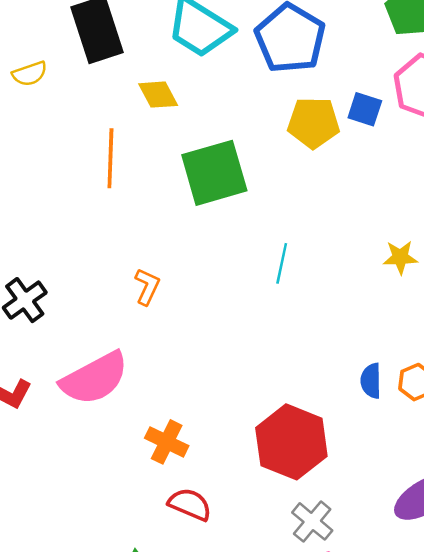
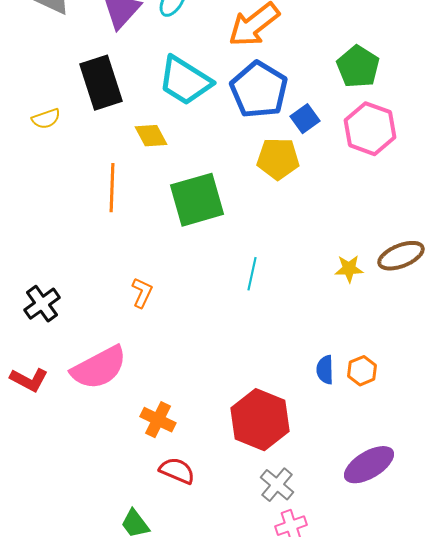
blue square: (365, 109) -> (305, 119), moved, turned 36

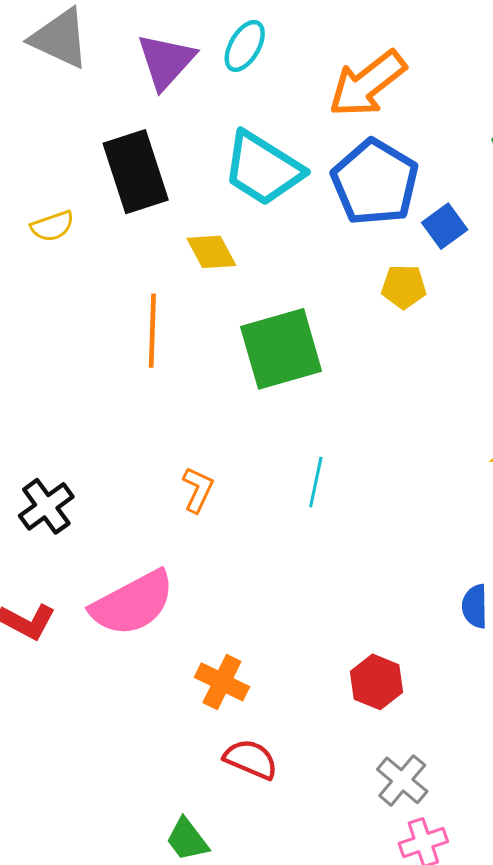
yellow pentagon: (278, 159) -> (404, 287), size x0.7
cyan line: (252, 274) -> (316, 482), moved
red hexagon: (260, 420) -> (376, 682), size x0.6

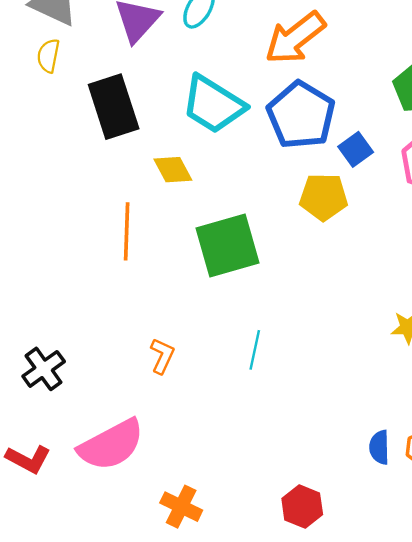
yellow semicircle: (52, 226) -> (48, 56), moved, turned 120
yellow pentagon: (404, 287) -> (324, 197), size x1.4

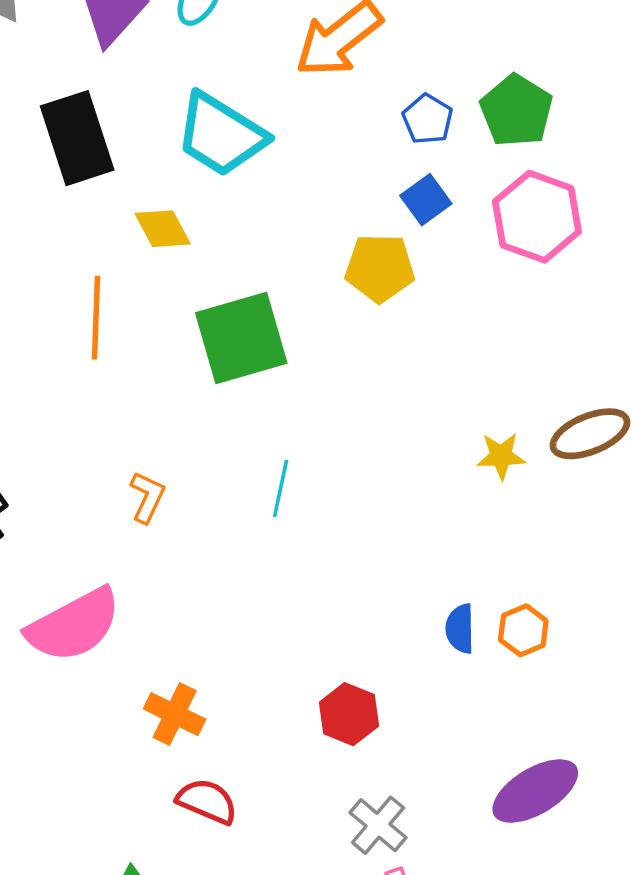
blue pentagon: (301, 115) -> (428, 119), moved, size x0.5

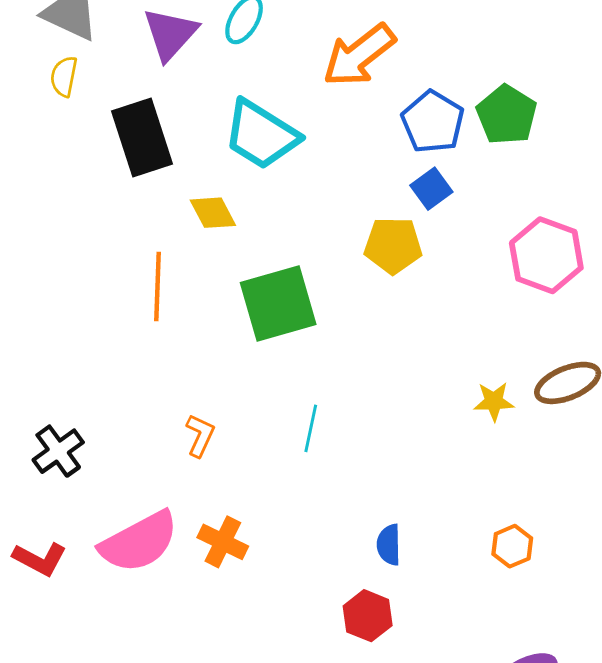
blue pentagon: (428, 119) -> (433, 122), size x1.5
pink hexagon: (537, 217) -> (546, 255), moved
blue semicircle: (460, 629) -> (389, 545), moved
orange cross: (175, 714) -> (223, 542), moved

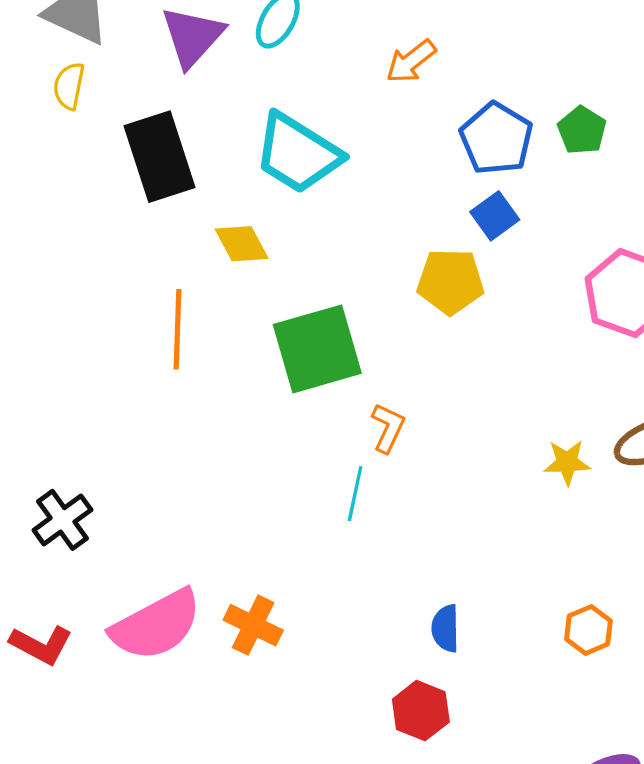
orange arrow: (359, 55) -> (411, 61), size x0.6
green pentagon: (507, 115) -> (582, 130), size x0.7
orange L-shape: (200, 435) -> (388, 428), moved

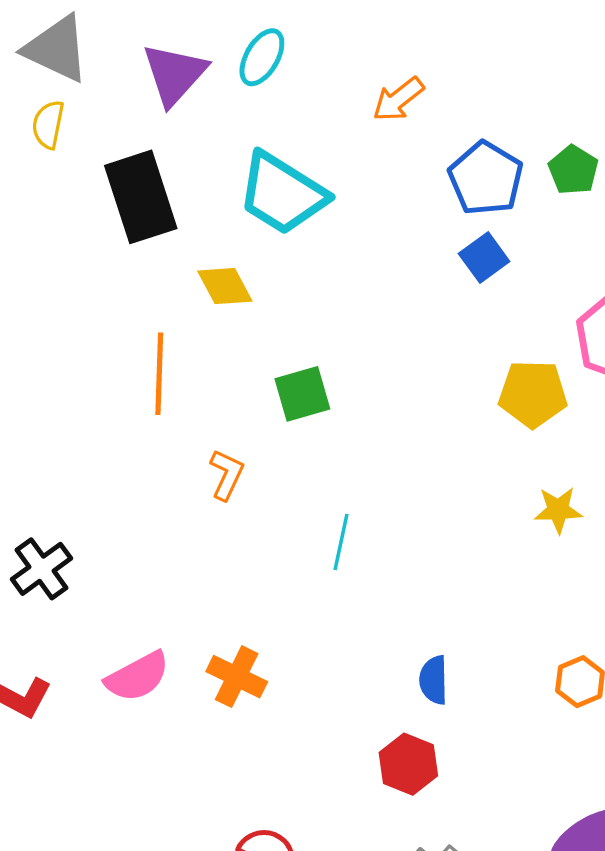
yellow pentagon: (450, 282) -> (533, 394), moved
green square: (317, 349) -> (302, 394), size x0.6
orange L-shape: (388, 428) -> (227, 475), moved
pink semicircle: (156, 625) -> (137, 677), size x0.7

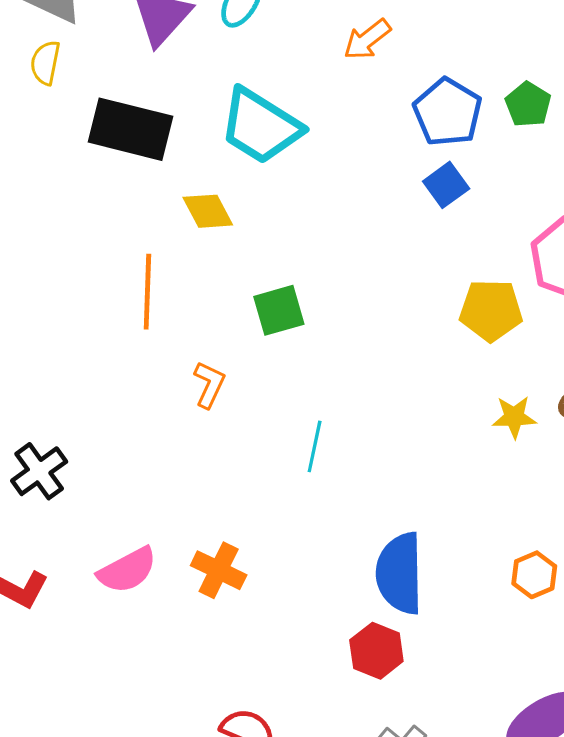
black rectangle: (141, 197) -> (130, 129), turned -58
blue semicircle: (434, 680) -> (400, 573), size x1.8

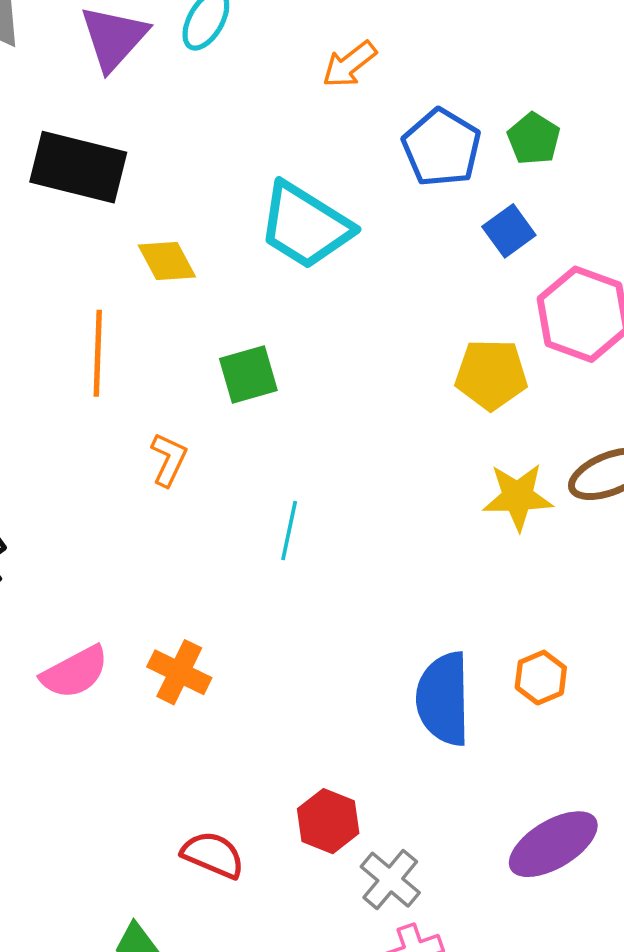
cyan trapezoid: (260, 126) -> (305, 226), moved
blue square: (446, 185) -> (509, 231), moved
yellow star: (514, 417) -> (518, 497), size x1.4
blue semicircle: (400, 573) -> (443, 699), moved
red hexagon: (376, 651) -> (328, 821), moved

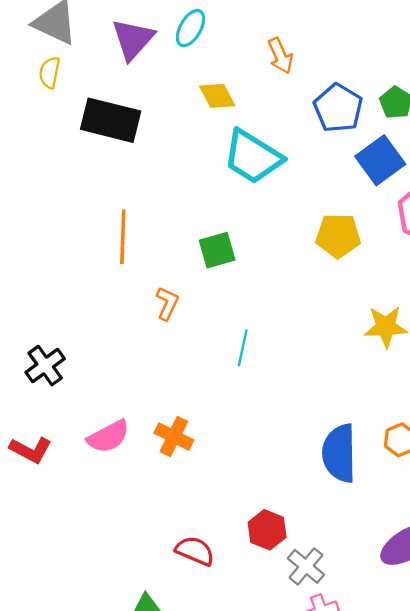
orange arrow: (349, 64) -> (280, 56), turned -76
blue square: (509, 231) -> (380, 160), size x1.5
yellow diamond: (167, 261) -> (217, 96), moved
yellow pentagon: (491, 374) -> (338, 236), moved

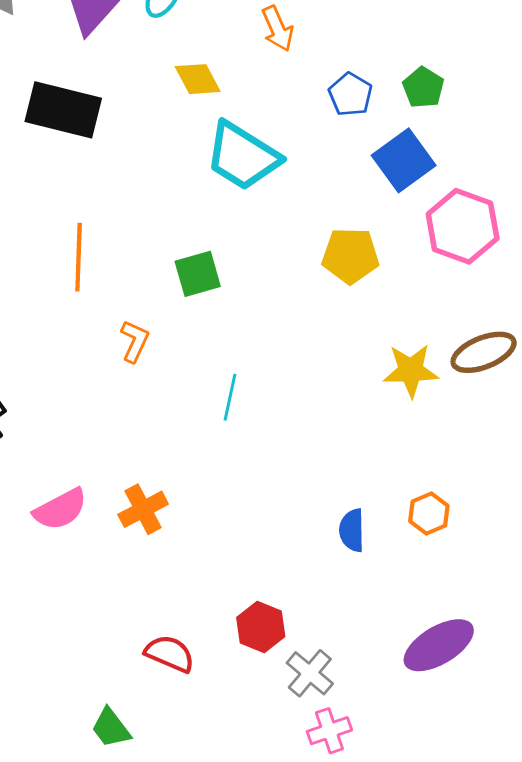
blue pentagon: (338, 108) -> (350, 95), size x0.7
orange cross: (174, 437) -> (143, 509), turned 36
blue semicircle: (339, 453) -> (352, 530), size x0.6

